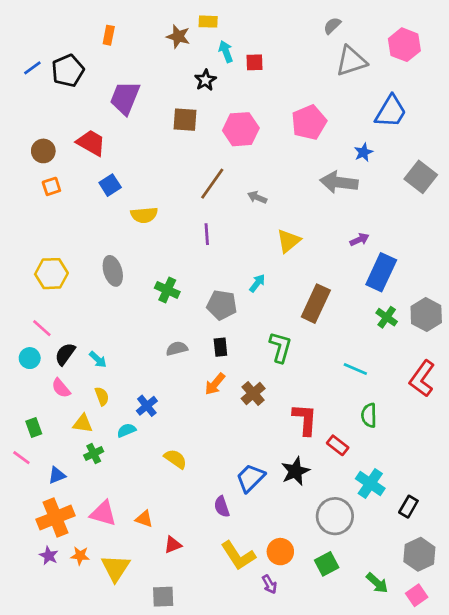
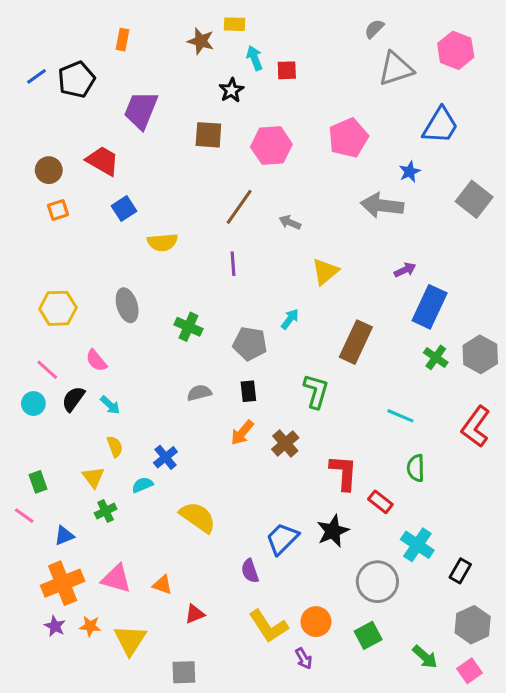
pink semicircle: (61, 388) -> (96, 361), moved
yellow triangle: (83, 423) -> (93, 477), turned 45
yellow semicircle: (175, 459) -> (198, 517), size x1.4

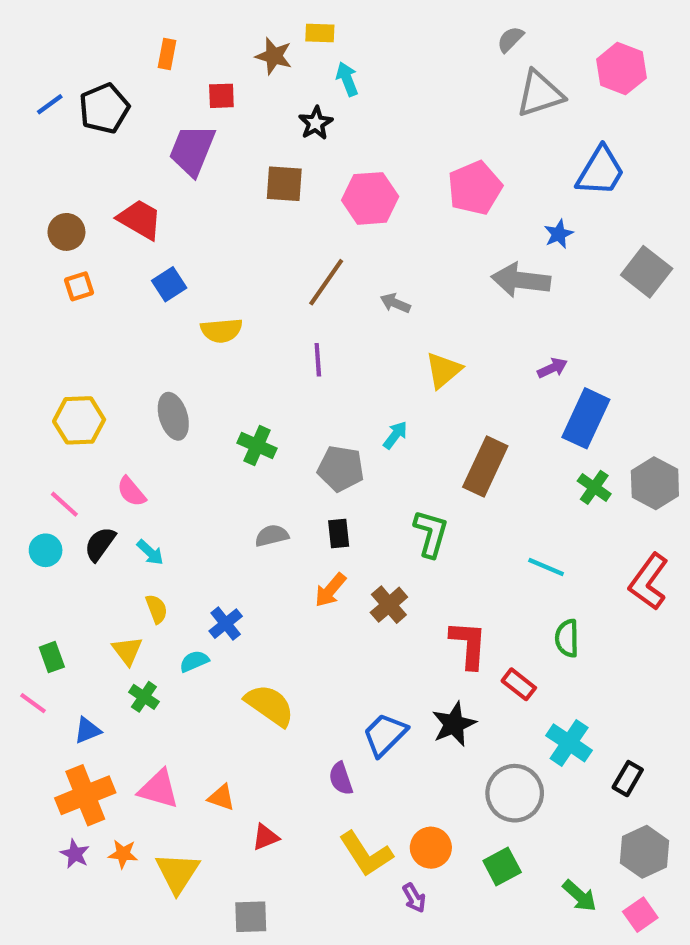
red square: (287, 70) -> (221, 96), moved
green cross: (106, 511) -> (144, 697), turned -30

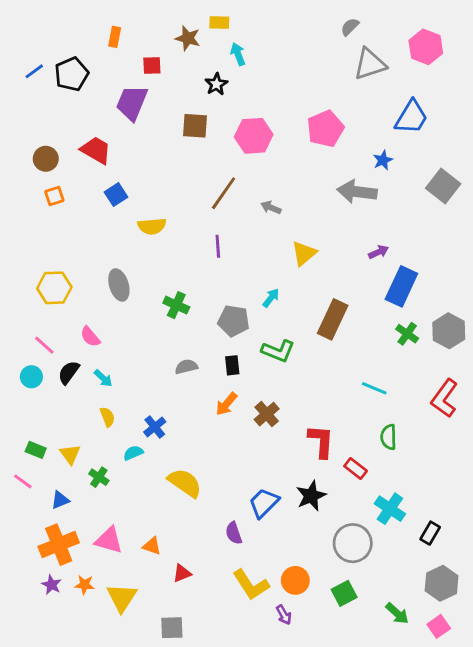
green L-shape: (431, 534) -> (278, 351), moved, turned 96
yellow triangle: (127, 651) -> (70, 454), moved
green rectangle: (52, 657) -> (36, 450), turned -48

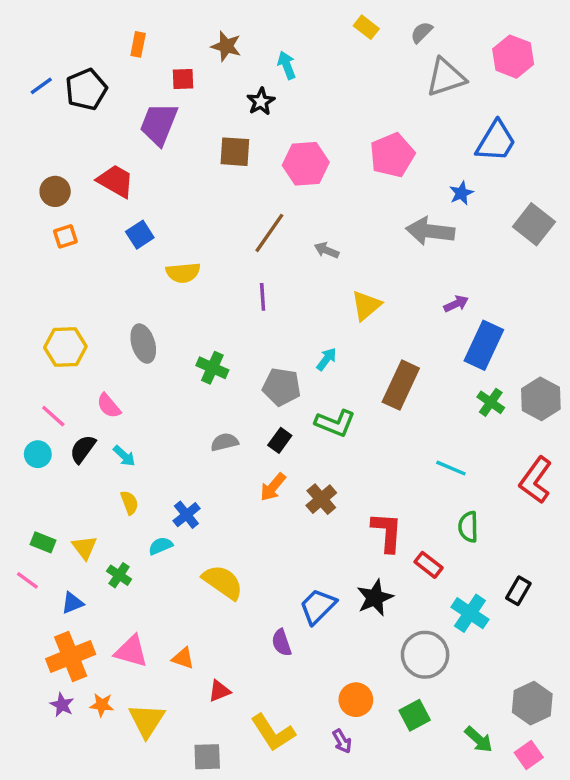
yellow rectangle: (219, 23) -> (366, 27), moved, turned 36
black rectangle: (232, 365) -> (280, 440), turned 42
black rectangle: (430, 533) -> (518, 591), moved
yellow L-shape: (251, 585) -> (273, 733), moved

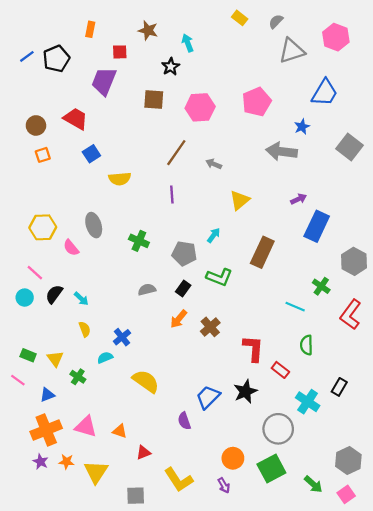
green cross: (491, 402) -> (321, 286), moved
pink semicircle: (109, 406) -> (71, 248), moved
green square: (415, 715) -> (271, 468), size x1.4

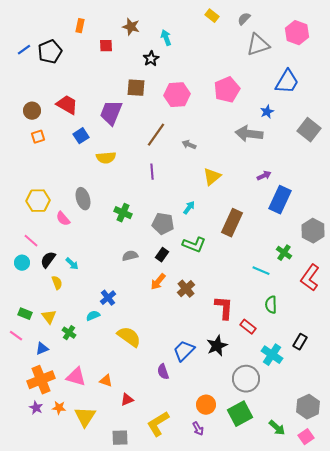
purple trapezoid: (104, 81) -> (111, 113), moved
yellow semicircle: (85, 329) -> (57, 283), moved
yellow L-shape: (179, 480) -> (158, 424), turned 92

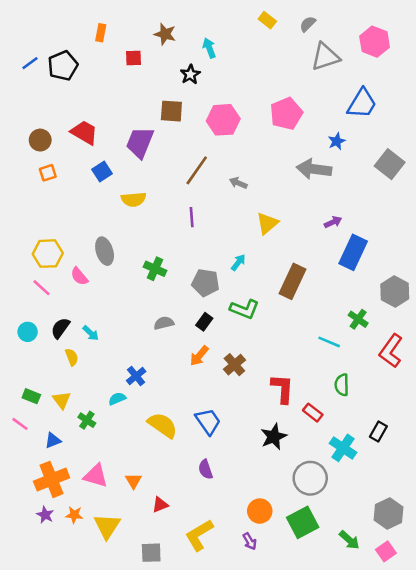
pink line: (31, 241) -> (41, 288), moved
blue trapezoid: (184, 351) -> (208, 421), moved, turned 100
orange triangle: (106, 381) -> (134, 481), turned 40

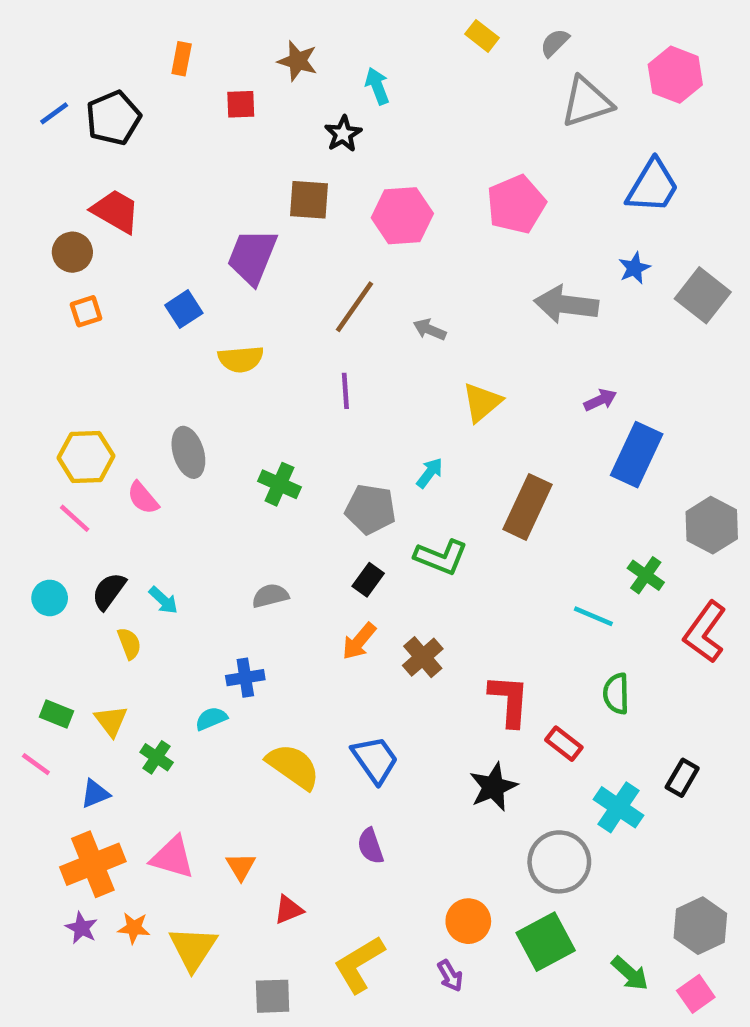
red trapezoid: (84, 132) -> (116, 211), moved
blue star: (337, 141) -> (634, 268), moved
gray semicircle: (164, 323) -> (270, 596), moved
blue cross: (136, 376) -> (245, 678), turned 30

